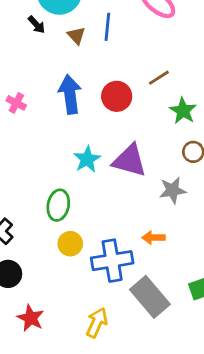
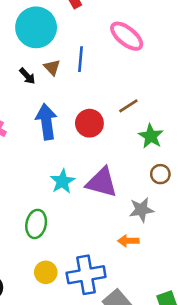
black arrow: (37, 25) -> (27, 76), moved
orange arrow: (153, 238) -> (128, 241), moved
yellow circle: (70, 244) -> (46, 272), moved

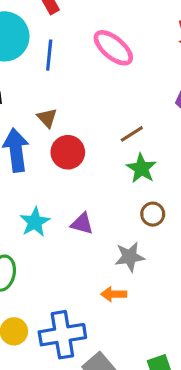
blue line: (81, 59) -> (49, 55), moved
brown triangle: (52, 67) -> (47, 118), moved
brown line: (128, 106) -> (132, 134), moved
purple triangle: (102, 182) -> (82, 224), size x0.6

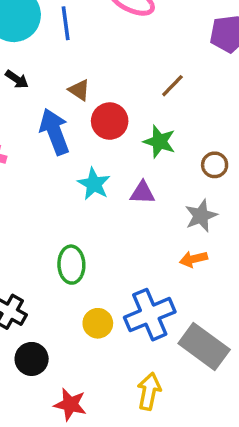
green star: (141, 168) -> (159, 142), moved
cyan star: (35, 222) -> (94, 184), moved

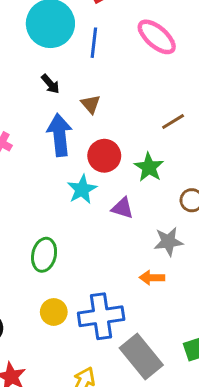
black arrow: (17, 79) -> (50, 84), moved
red circle: (110, 121) -> (104, 156), moved

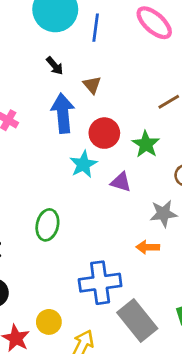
yellow circle: (54, 312) -> (49, 322), moved

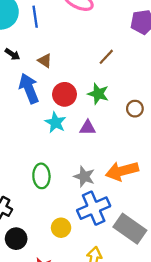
gray star: (163, 214) -> (84, 177), moved, turned -30
orange arrow: (148, 247) -> (122, 171), size x1.8
yellow circle: (49, 322) -> (61, 228), moved

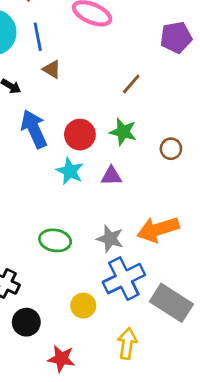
brown triangle: (45, 61) -> (52, 69), moved
green ellipse: (41, 176) -> (55, 240), turned -75

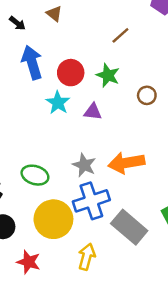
green ellipse: (55, 240) -> (35, 175), moved
yellow circle: (83, 306) -> (53, 219), size x1.8

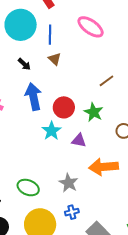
orange arrow: (126, 163) -> (103, 167), moved
blue cross: (91, 201) -> (72, 212), size x0.5

